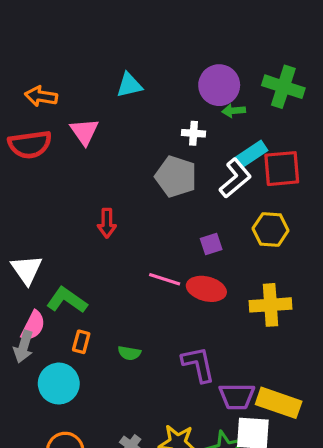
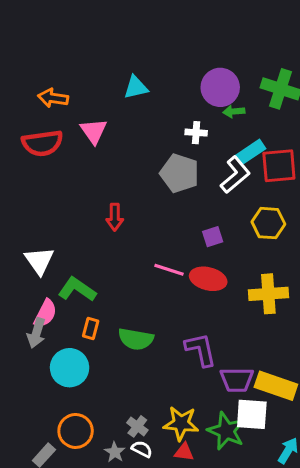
green semicircle: (129, 353) -> (136, 339), size x1.6

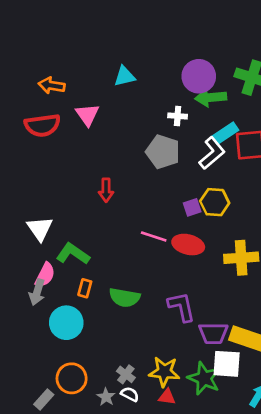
green arrow: (234, 112) -> (211, 97), size x1.6
yellow hexagon: (268, 223) -> (215, 202), moved

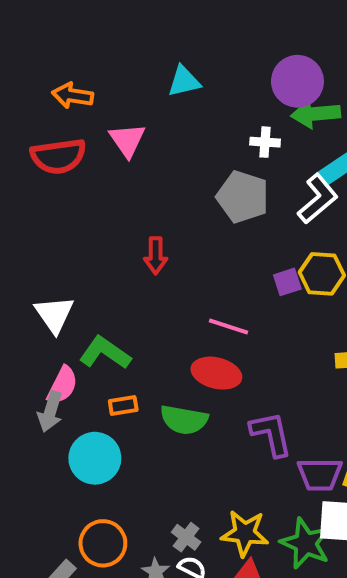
red ellipse: (188, 245) -> (216, 373), moved
orange rectangle: (85, 288) -> (123, 406), turned 66

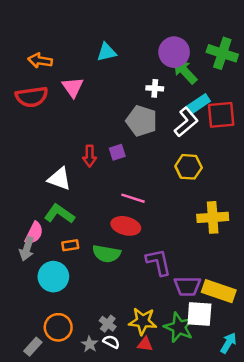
green arrow: (316, 114) -> (185, 71), turned 52
purple square: (287, 282) -> (117, 152), moved
white triangle: (54, 314) -> (59, 179), moved, turned -35

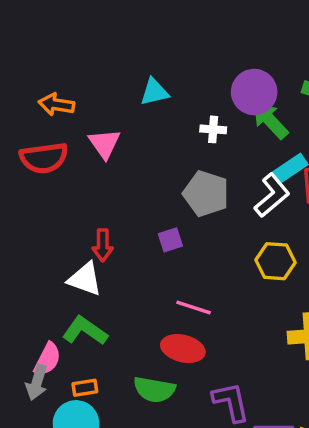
white cross: (155, 88) -> (213, 129), moved
red arrow: (90, 156) -> (103, 245), moved
orange rectangle: (70, 245) -> (85, 388), moved

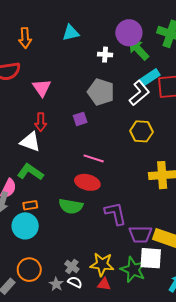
orange arrow: (56, 104) -> (25, 38), moved, turned -102
pink triangle: (104, 144) -> (42, 88), moved

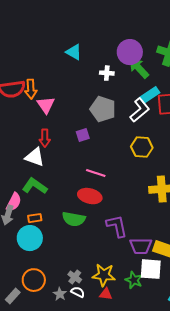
cyan triangle: (71, 33) -> (74, 52), turned 42
orange arrow: (25, 38) -> (31, 89), moved
green star: (133, 270) -> (134, 280), size x0.7

